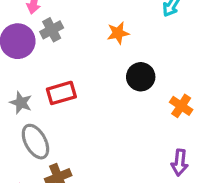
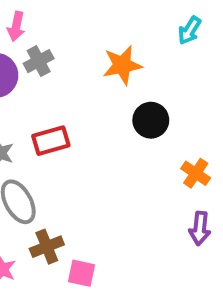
orange star: (118, 33) -> (122, 65), size x1.4
orange cross: (181, 106) -> (196, 173), moved

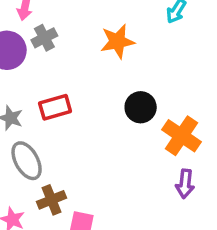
black circle: (151, 120) -> (141, 107), moved
orange cross: (196, 173) -> (181, 136), size x1.5

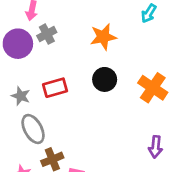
black circle: (141, 107) -> (105, 79), moved
orange cross: (181, 136) -> (153, 88), moved

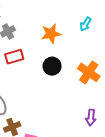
cyan arrow: (149, 13) -> (86, 24), moved
red rectangle: (55, 88) -> (14, 57), moved

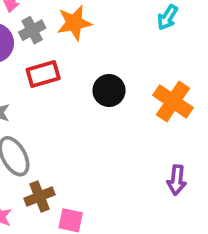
orange star: (51, 34) -> (74, 23), moved

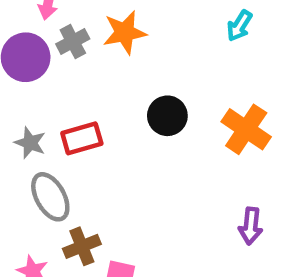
red rectangle: (43, 74) -> (82, 138), moved

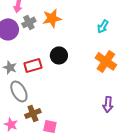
cyan arrow: (239, 26) -> (103, 26), moved
black circle: (167, 116) -> (59, 55), moved

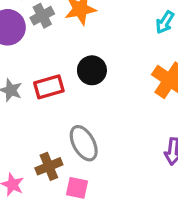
gray ellipse: (19, 91) -> (84, 143), moved

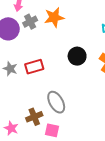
black circle: (92, 70) -> (77, 56), moved

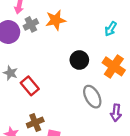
red rectangle: (34, 67) -> (30, 86), moved, turned 66
gray ellipse: (56, 102) -> (92, 97), moved

